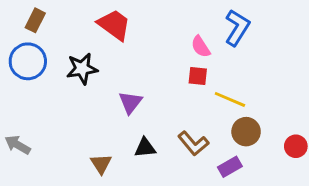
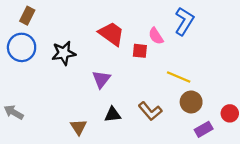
red trapezoid: (114, 25) -> (111, 34), moved
red square: (198, 76) -> (140, 51), moved
purple rectangle: (230, 167) -> (204, 129), moved

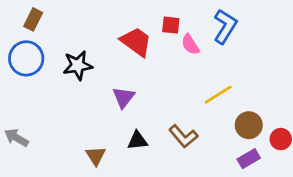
red square: (140, 51) -> (171, 25), moved
yellow line: (179, 77) -> (218, 95), turned -55
brown circle: (191, 102) -> (249, 125), moved

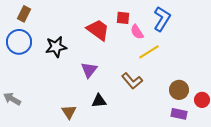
yellow line: (218, 95) -> (149, 52), moved
brown L-shape: (183, 136) -> (132, 81), moved
purple rectangle: (249, 159) -> (179, 114), turned 42

